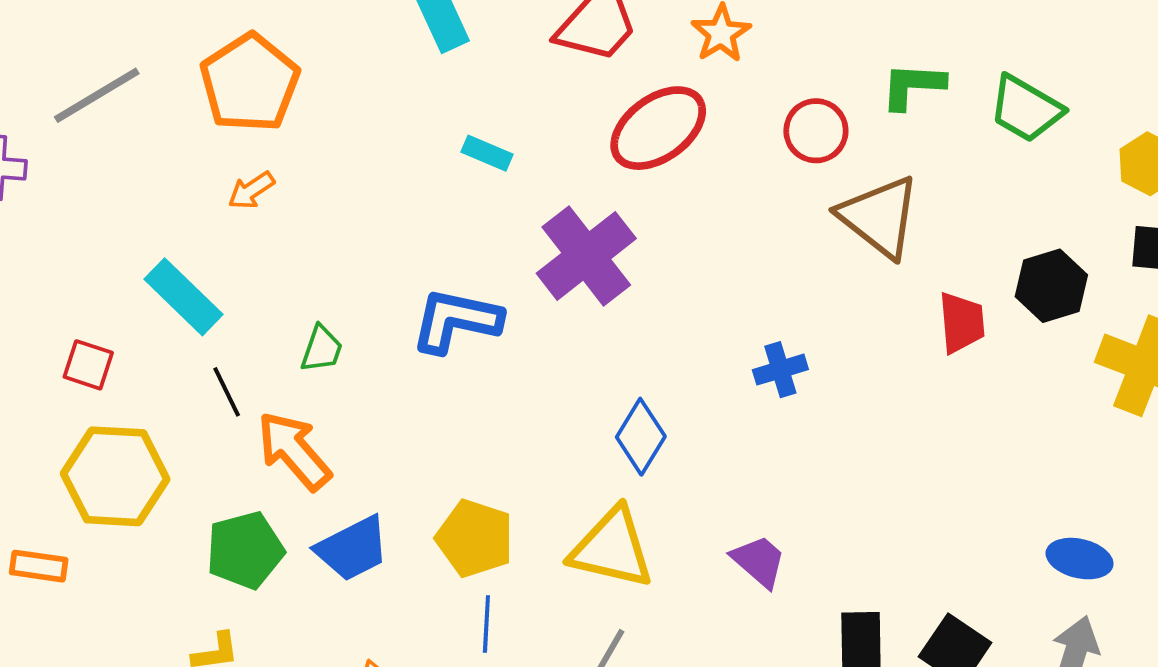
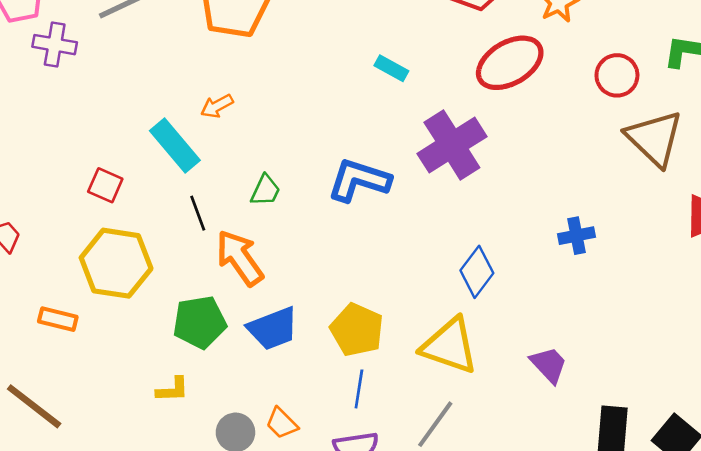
orange arrow: (251, 190) -> (217, 106), moved

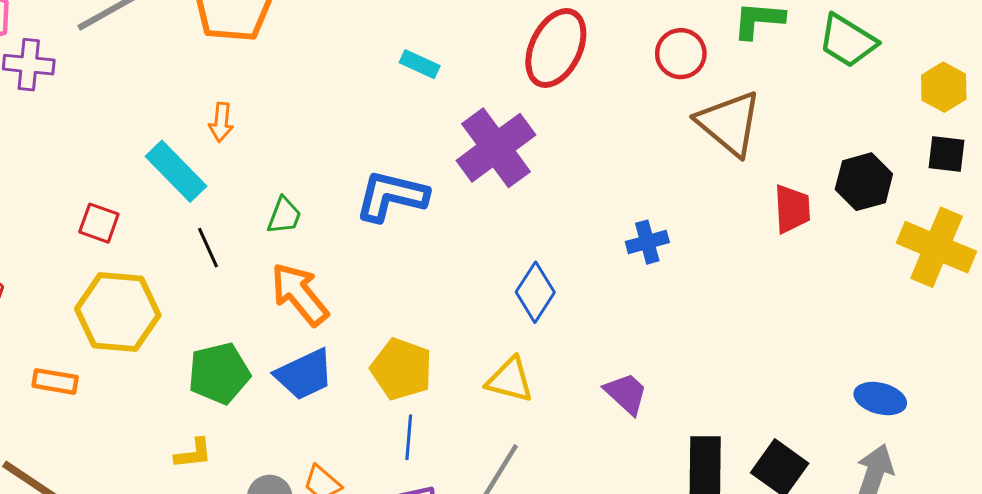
red ellipse: (510, 63) -> (556, 48), turned -30
orange arrow: (217, 106) -> (221, 122), turned -52
orange arrow: (240, 258) -> (300, 294), moved
yellow triangle: (450, 346) -> (510, 380), size x0.7

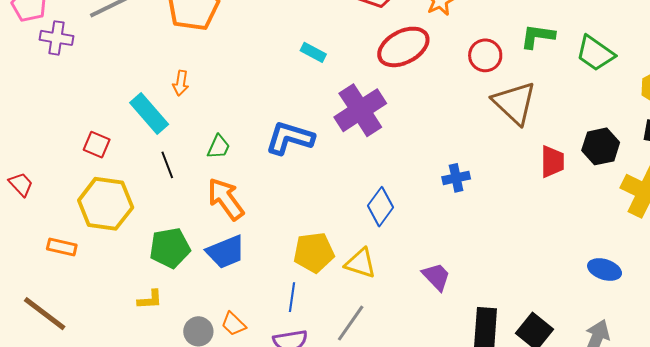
red ellipse: (556, 48) -> (403, 47), turned 33
yellow pentagon: (401, 369) -> (314, 252), moved, turned -30
blue ellipse: (880, 399) -> (605, 269), moved

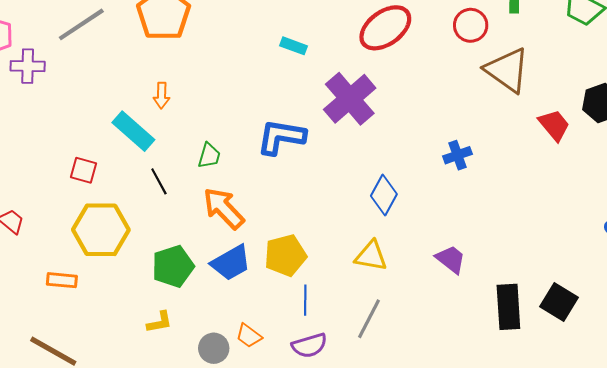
red trapezoid: (552, 162) -> (554, 125), turned -32
yellow pentagon: (314, 252) -> (285, 255), moved

